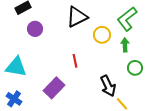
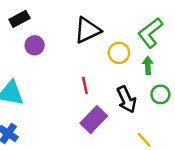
black arrow: (108, 86) -> (126, 99), moved
purple rectangle: (54, 88) -> (94, 120), moved

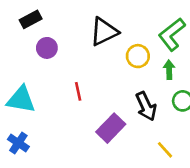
red line: (85, 86) -> (78, 91), moved

